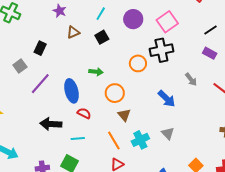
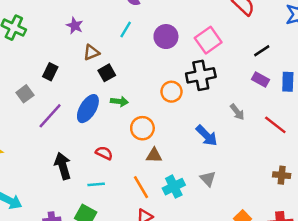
black square: (102, 37) -> (107, 73), moved
blue ellipse: (72, 91) -> (88, 109), moved, turned 45
brown triangle: (124, 115) -> (154, 155), turned -48
black arrow: (51, 124) -> (63, 166), turned 70

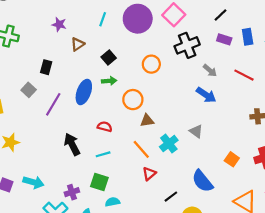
purple circle: (166, 37) -> (138, 19), size x1.4
black square: (107, 73) -> (109, 58), moved
black cross: (201, 75) -> (187, 45), moved
blue arrow: (207, 136) -> (206, 95), moved

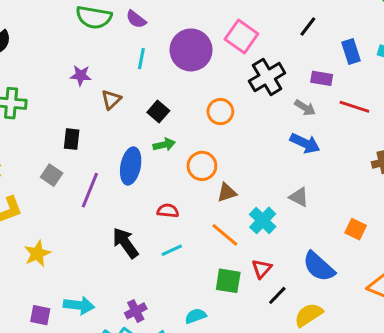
purple rectangle: (224, 39) -> (322, 78), moved
red triangle: (149, 174) -> (262, 269), moved
green square: (99, 182) -> (228, 281), moved

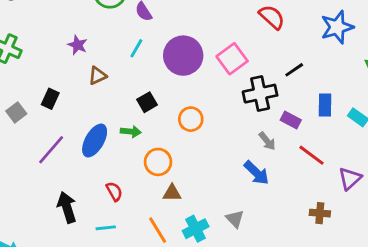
black cross: (267, 77) -> (260, 94), moved
black square: (158, 112) -> (147, 102), moved
gray square: (52, 175) -> (16, 112), moved
red semicircle: (168, 211) -> (114, 191), turned 36

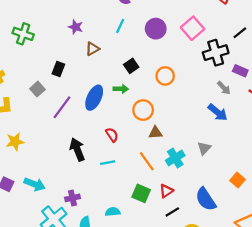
purple circle: (183, 56) -> (156, 29), size x0.7
gray square: (16, 112) -> (37, 89), moved
gray triangle: (235, 219) -> (204, 148), turned 32

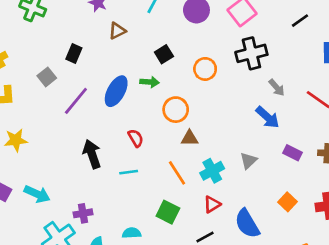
black cross: (216, 53) -> (251, 53), moved
purple rectangle: (240, 71) -> (293, 153), moved
red triangle: (166, 191) -> (212, 204), moved

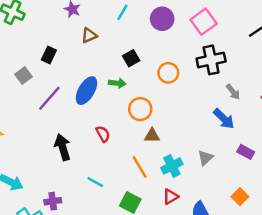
cyan line: (129, 172) -> (95, 182), moved, turned 35

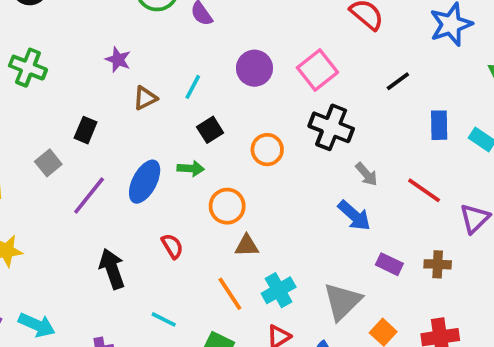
cyan line: (122, 12) -> (193, 87), moved
black cross: (211, 60) -> (331, 127), turned 36
gray triangle: (205, 158) -> (342, 301), moved, size x1.6

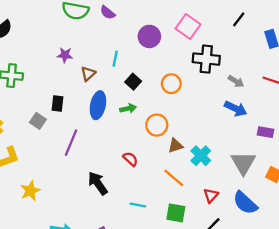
gray square: (48, 163) -> (38, 121), moved
blue ellipse: (145, 182) -> (98, 105), moved
cyan cross: (279, 290) -> (201, 156), moved

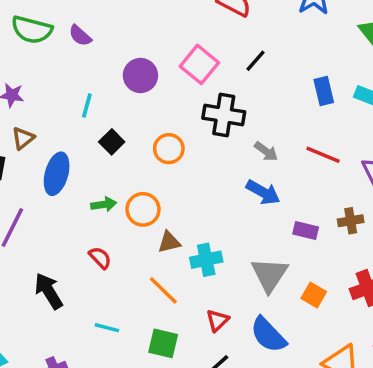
black line: (239, 19) -> (255, 61), moved
brown triangle: (88, 74) -> (23, 138), moved
green arrow: (128, 109) -> (104, 204), moved
cyan cross: (201, 156) -> (206, 260), turned 30

